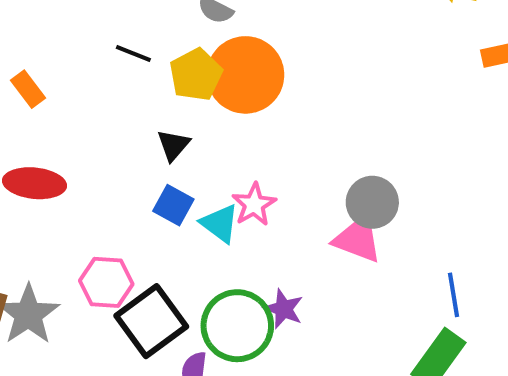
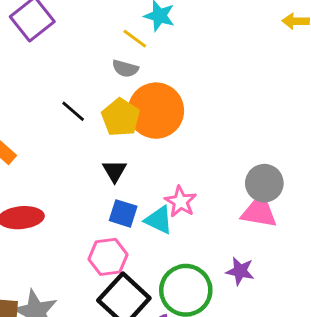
black line: (133, 53) -> (73, 111), turned 30
pink hexagon: (106, 282) -> (108, 257), moved
purple star: (284, 309) -> (240, 271), moved

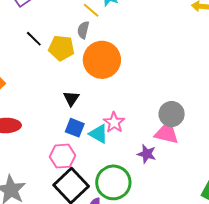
gray semicircle: (125, 68) -> (83, 30), turned 84
black line: (73, 111) -> (34, 39), moved
yellow pentagon: (121, 117) -> (61, 48), moved, turned -30
purple star: (240, 271) -> (147, 154), moved

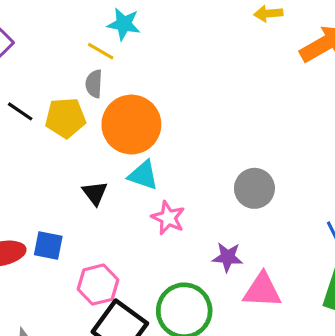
blue square: (75, 128) -> (48, 246), moved
pink triangle: (167, 133) -> (262, 290), moved
cyan triangle: (99, 134) -> (143, 175), moved

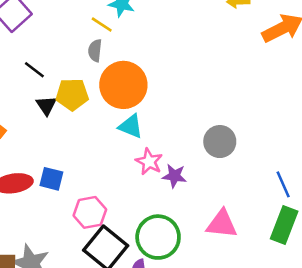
yellow pentagon: (65, 118) -> (72, 94), moved
black triangle: (95, 193) -> (46, 106), moved
purple star: (227, 257) -> (174, 176), moved

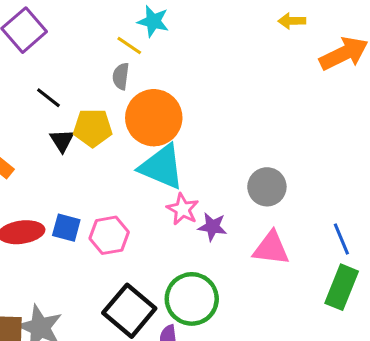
cyan triangle: (131, 126) -> (162, 167), size x1.6
pink hexagon: (90, 212) -> (109, 235), moved
pink triangle: (222, 224) -> (271, 248), moved

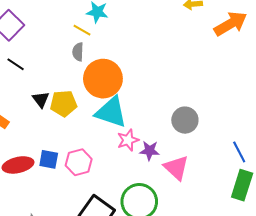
black line: (48, 98) -> (16, 64), moved
yellow pentagon: (93, 128) -> (64, 103), moved
pink star: (183, 209) -> (128, 140), turned 30
pink triangle: (271, 248) -> (176, 168), moved, turned 40

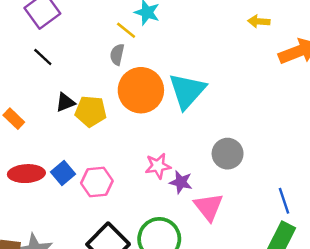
black triangle: (41, 99) -> (65, 102), turned 36
cyan triangle: (111, 112) -> (187, 91), moved, turned 44
blue square: (49, 159) -> (63, 173), turned 30

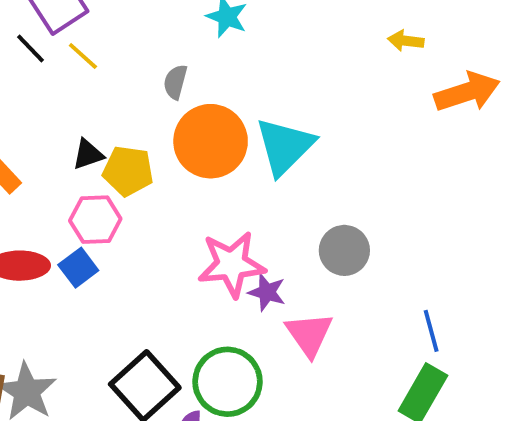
yellow line: (126, 30) -> (83, 56), moved
black line: (43, 57) -> (30, 48), moved
pink star: (158, 166) -> (232, 264), size x1.6
pink hexagon: (97, 182) -> (95, 220), moved

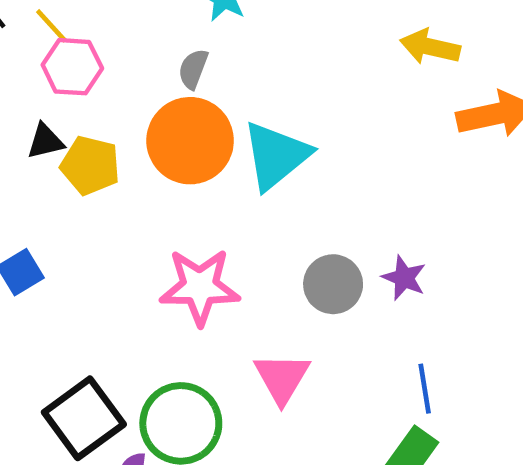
yellow arrow: (406, 41) -> (430, 47), size x1.4
gray semicircle: (175, 82) -> (193, 69), moved
pink hexagon: (95, 220) -> (72, 67), moved
purple star: (267, 292) -> (404, 278), moved

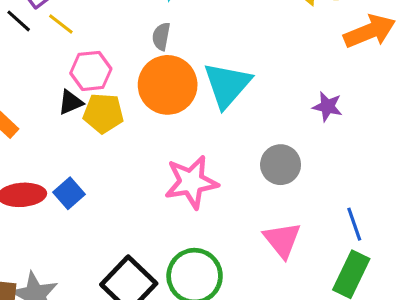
pink hexagon: (72, 67) -> (91, 71), moved
purple star: (404, 278) -> (327, 107), moved
pink triangle: (282, 378) -> (282, 240), moved

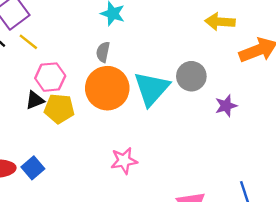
purple star: (327, 107) -> (226, 106), turned -30
gray circle: (281, 165) -> (191, 76), moved
pink star: (191, 182) -> (124, 161), size x0.7

